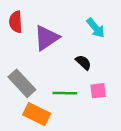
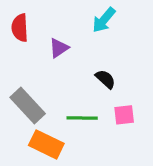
cyan arrow: (96, 28) -> (104, 20), moved, turned 80
purple triangle: (46, 38) -> (59, 48), size x0.6

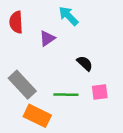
cyan arrow: (104, 20) -> (68, 16), moved, turned 95

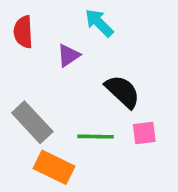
black semicircle: (85, 63) -> (123, 91), size x1.5

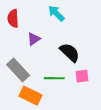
purple triangle: (68, 55) -> (34, 39), moved

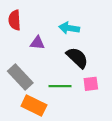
cyan arrow: (56, 13) -> (69, 28), moved, turned -36
purple triangle: (34, 39) -> (37, 43), turned 40

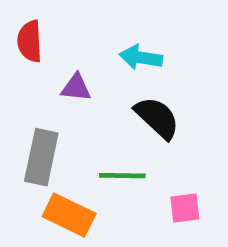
gray rectangle: (20, 77) -> (41, 157), turned 55
pink square: (91, 84) -> (185, 208), moved

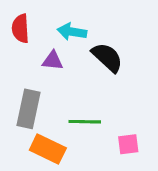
cyan arrow: (141, 57) -> (72, 32), moved
black semicircle: (157, 118) -> (107, 57), moved

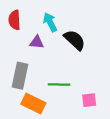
cyan arrow: (72, 32) -> (50, 22), turned 54

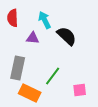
green line: (59, 85) -> (53, 76), turned -54

